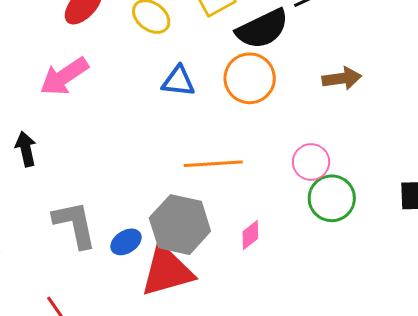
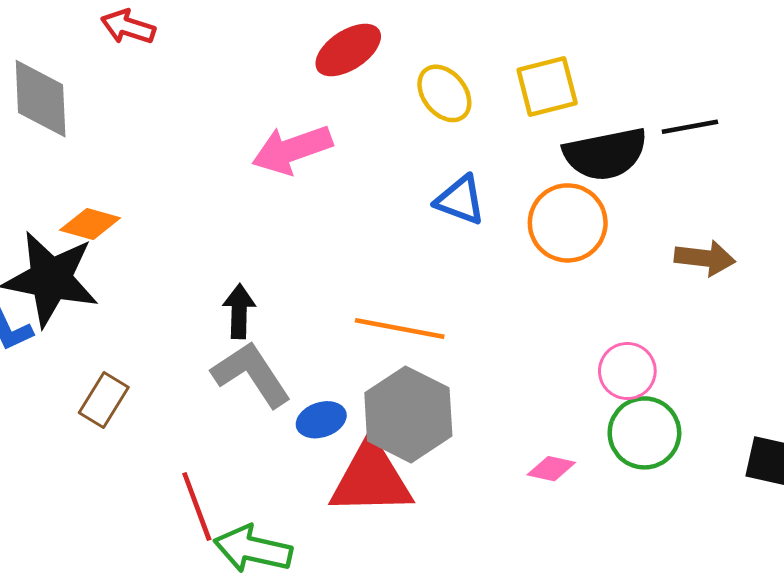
black arrow: (26, 149) -> (239, 311), moved
orange line: (213, 164) -> (400, 329), moved
gray L-shape: (75, 224) -> (251, 374), turned -36
pink diamond: (250, 235) -> (551, 469), moved, turned 36

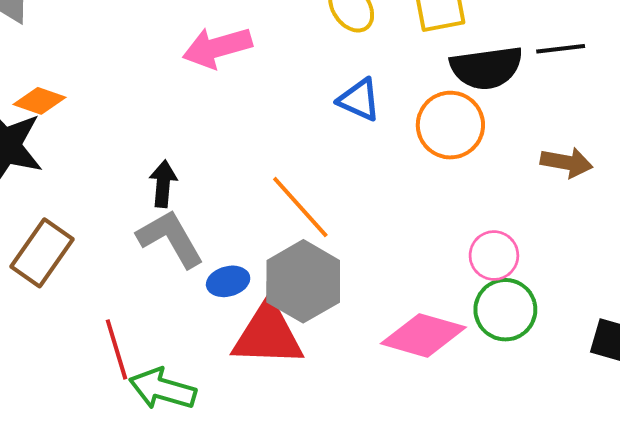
orange line: (400, 329) -> (300, 207), turned 34
brown rectangle: (104, 400) -> (42, 253), size x1.4
pink diamond: (551, 469) -> (423, 335), size x2.0

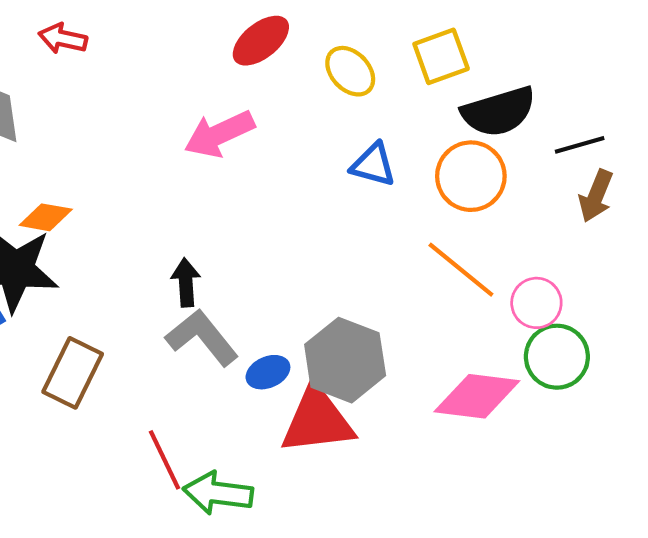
black line: (561, 49) -> (580, 145), moved
brown arrow: (567, 162) -> (596, 196), turned 111
orange line: (300, 207) -> (461, 270), moved

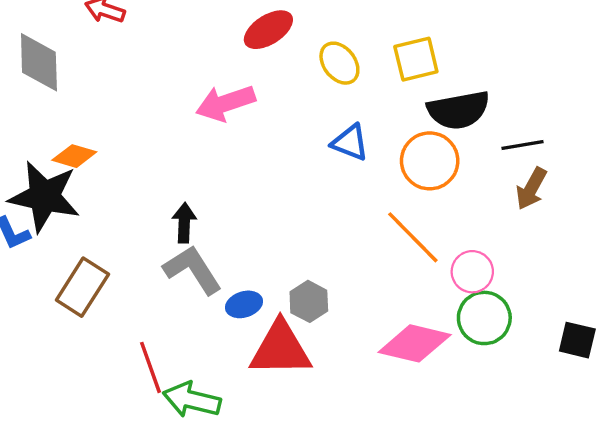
gray hexagon: (345, 360) -> (309, 301), size x0.6

